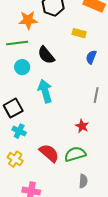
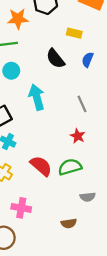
black semicircle: (46, 55) -> (55, 59), moved
gray line: (96, 95) -> (82, 104), moved, turned -35
gray semicircle: (83, 181) -> (88, 197), moved, turned 80

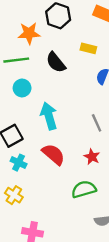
black semicircle: (55, 59) -> (56, 62), moved
red semicircle: (41, 166) -> (53, 154), moved

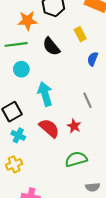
yellow rectangle: (88, 48) -> (80, 34), turned 48
red star: (92, 157) -> (74, 126), moved
yellow cross: (14, 195) -> (14, 164), turned 35

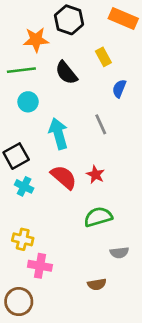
gray line: (87, 100) -> (101, 124), moved
yellow cross: (14, 164) -> (23, 239), moved, turned 35

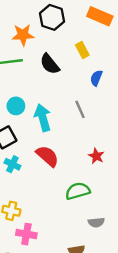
cyan circle: (28, 102) -> (16, 106), moved
red star: (95, 175) -> (96, 156), moved

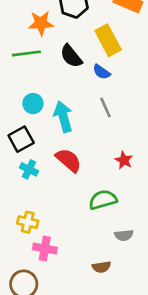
yellow rectangle: (82, 50) -> (108, 40), size x1.6
blue semicircle: (96, 78) -> (101, 72), moved, turned -77

